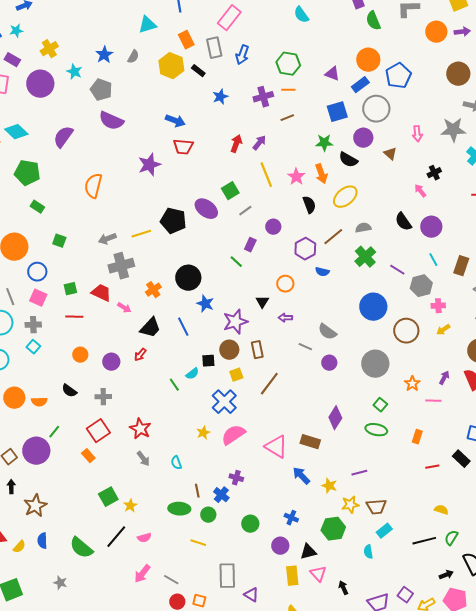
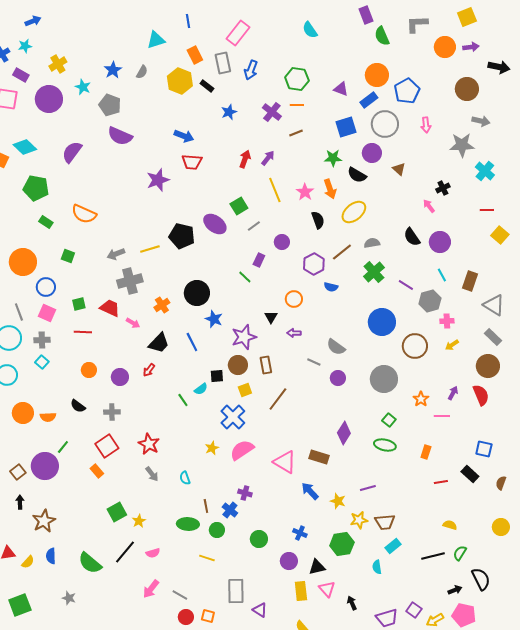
purple cross: (263, 97) -> (272, 112), turned -36
pink arrow: (417, 134) -> (426, 125), moved
orange semicircle: (93, 186) -> (84, 214), moved, turned -80

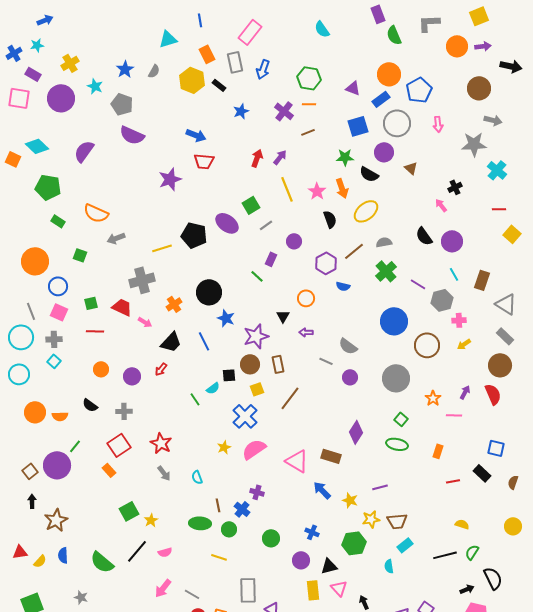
gray arrow: (116, 254) -> (116, 238), moved

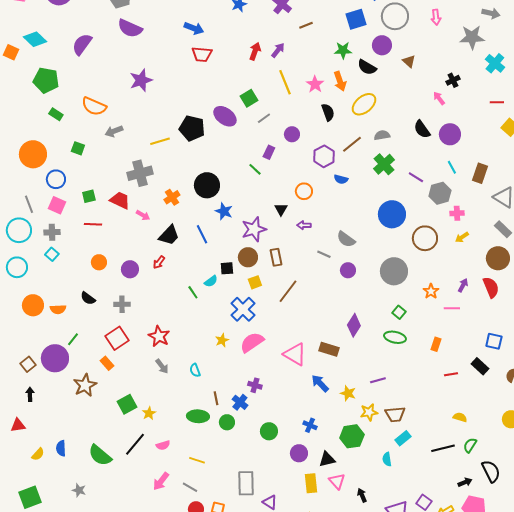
purple star: (170, 179) -> (141, 80), moved
brown star: (56, 520) -> (85, 385), moved
red triangle: (20, 552) -> (18, 425), moved
yellow line: (219, 557) -> (197, 460), moved

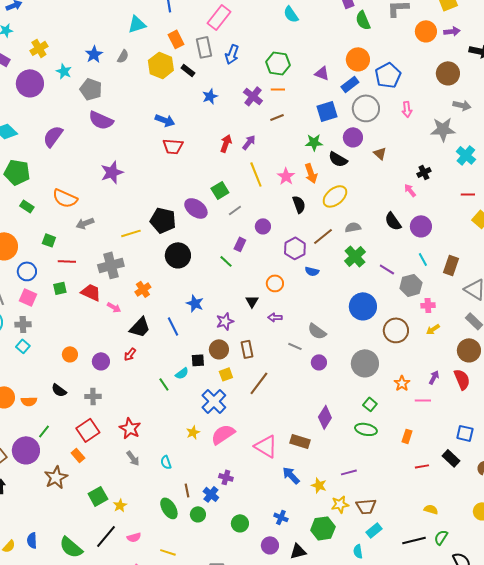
black circle: (207, 185) -> (178, 255), moved
red line: (93, 224) -> (67, 261), moved
purple star: (254, 229) -> (225, 321), size x0.7
green ellipse: (198, 416) -> (169, 508), turned 55

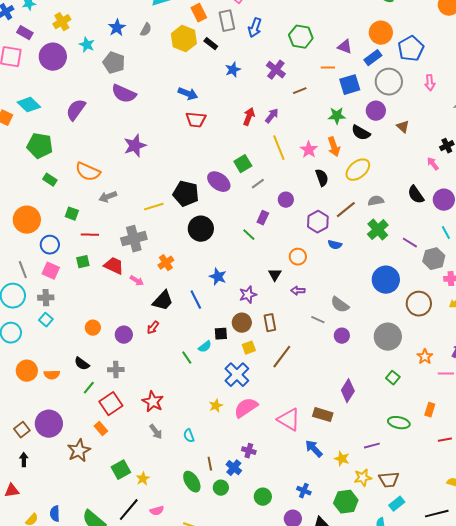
orange line: (278, 89) -> (328, 68), moved
green ellipse: (366, 429) -> (399, 423), moved
green line: (44, 431) -> (89, 388), moved

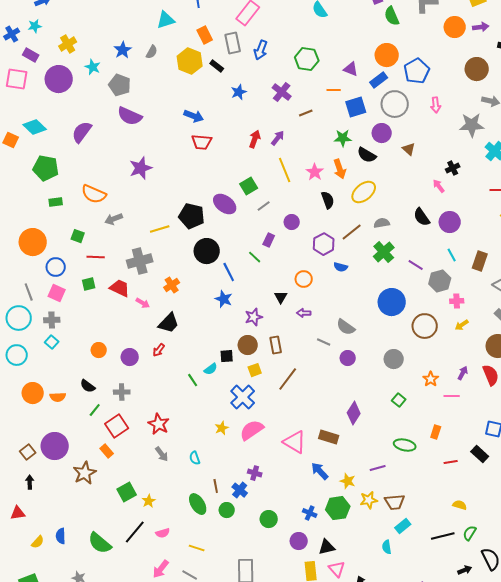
green rectangle: (50, 180) -> (56, 202), turned -40
blue line: (196, 300) -> (229, 272), moved
gray circle: (388, 337) -> (394, 359), size x0.7
green hexagon: (346, 502) -> (338, 508), moved

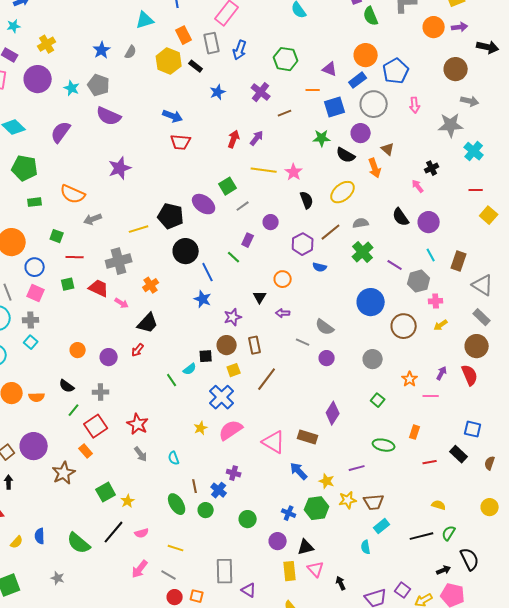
cyan star: (93, 67) -> (72, 88), moved
orange arrow: (340, 169) -> (375, 168), moved
yellow line: (285, 170) -> (264, 170), turned -60

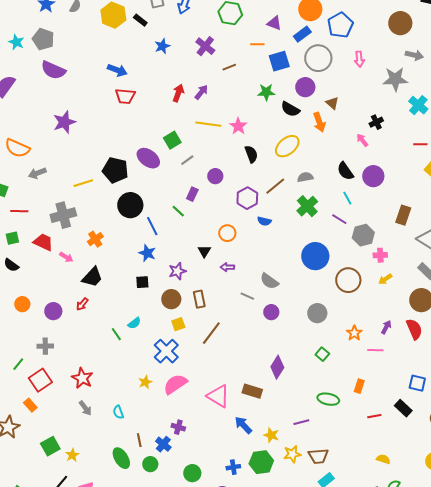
cyan line: (431, 255) -> (347, 198), moved
black square: (206, 356) -> (142, 282), moved
black semicircle: (67, 386) -> (11, 265), moved
blue cross: (289, 513) -> (233, 467), turned -32

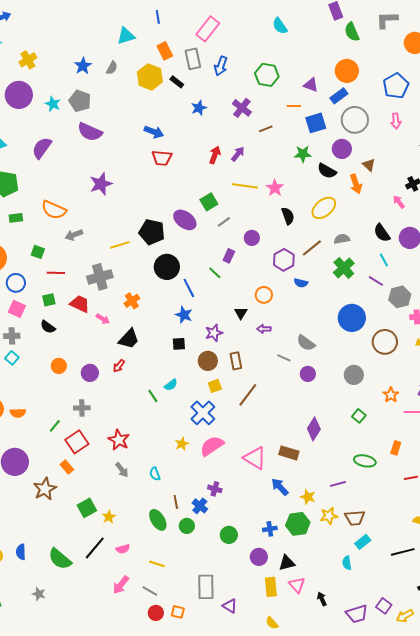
blue pentagon: (340, 25) -> (396, 86), moved

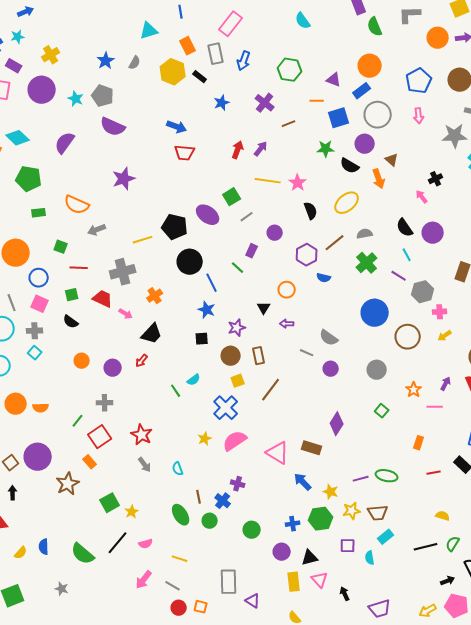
green ellipse: (365, 461) -> (387, 476), moved
purple square: (384, 606) -> (348, 546), moved, turned -35

